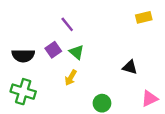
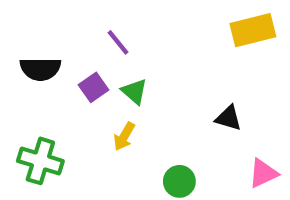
yellow rectangle: (144, 17) -> (253, 30), size x1.5
black semicircle: (23, 56) -> (40, 69), moved

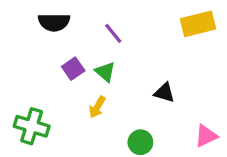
purple line: (118, 42) -> (113, 33), moved
black semicircle: (40, 69) -> (54, 22), moved
black triangle: (228, 118) -> (164, 93), moved

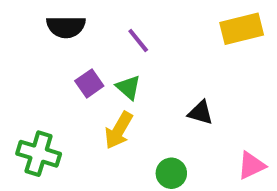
yellow arrow: (97, 107) -> (119, 130), size x1.4

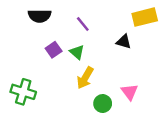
black triangle: (201, 113) -> (124, 42), moved
yellow arrow: (119, 130) -> (85, 78), moved
pink triangle: (251, 165) -> (130, 92), moved, turned -42

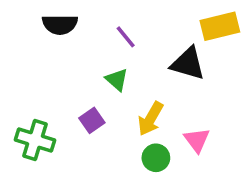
black triangle: (124, 42) -> (188, 64), size x1.5
purple square: (54, 50) -> (92, 120), moved
yellow arrow: (85, 78) -> (151, 119), moved

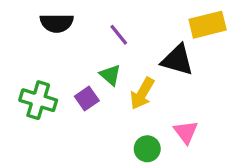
yellow arrow: (151, 119) -> (142, 93), moved
purple square: (92, 120) -> (87, 98), moved
green cross: (35, 140) -> (38, 100), moved

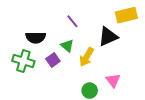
black semicircle: (57, 23) -> (36, 38), moved
black triangle: (177, 60) -> (108, 37), turned -40

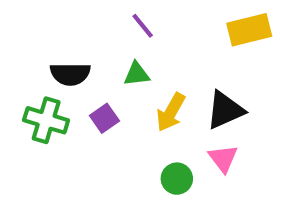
purple line: (72, 21) -> (143, 26), moved
black triangle: (108, 37) -> (225, 110), moved
green triangle: (67, 46) -> (137, 74), moved, turned -48

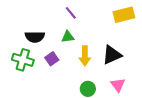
yellow arrow: (171, 112) -> (85, 56), turned -30
pink triangle: (223, 158) -> (118, 85), moved

